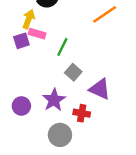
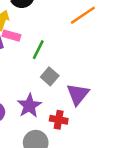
purple triangle: (100, 89) -> (78, 94), turned 45

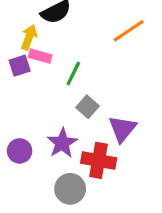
red cross: (59, 120) -> (99, 160), size x1.5

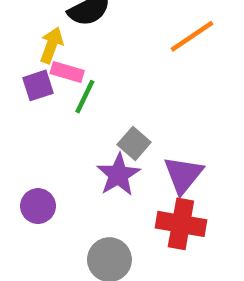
green line: (73, 73) -> (85, 97), moved
purple star: (62, 143) -> (118, 175), moved
red cross: (99, 160) -> (181, 224), moved

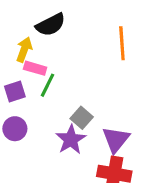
orange line: (192, 36) -> (122, 43), turned -60
purple square: (38, 85) -> (15, 91), moved
purple circle: (38, 206) -> (15, 129), moved

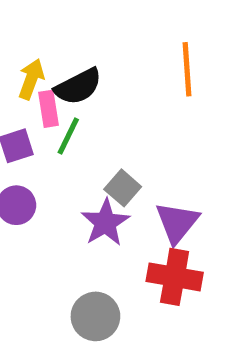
black semicircle: (51, 25) -> (78, 87), moved
pink rectangle: (35, 68) -> (48, 109), turned 65

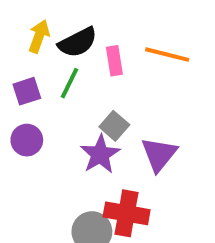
orange line: (187, 69) -> (167, 55), moved, turned -72
pink rectangle: (48, 109) -> (114, 61), moved
red cross: (175, 277) -> (127, 213), moved

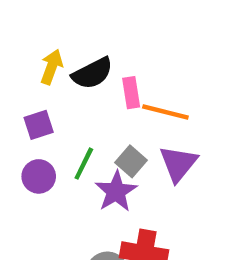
orange line: (167, 55) -> (165, 112), moved
green line: (70, 83) -> (84, 164), moved
purple triangle: (159, 154) -> (178, 164), moved

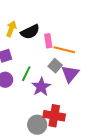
gray square: (131, 161) -> (55, 66), moved

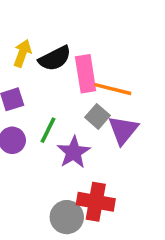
pink rectangle: (48, 41) -> (86, 74), size x1.5

